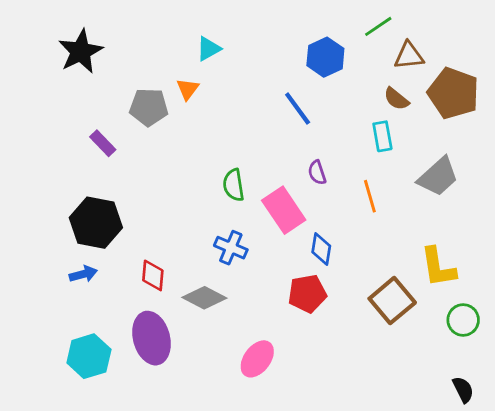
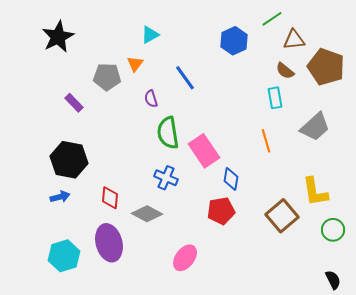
blue line: (298, 109) -> (185, 78), moved
purple semicircle: (317, 173) -> (151, 99), moved
green semicircle: (234, 185) -> (168, 133), size x1.4

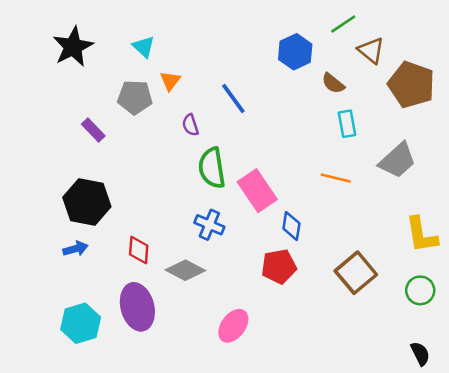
cyan triangle: (150, 35) -> (144, 47), moved, turned -48
brown triangle: (294, 40) -> (371, 50), turned 45
brown semicircle: (285, 71) -> (333, 83), moved
orange line: (266, 141) -> (336, 178), turned -60
yellow L-shape: (315, 192) -> (421, 235), moved

